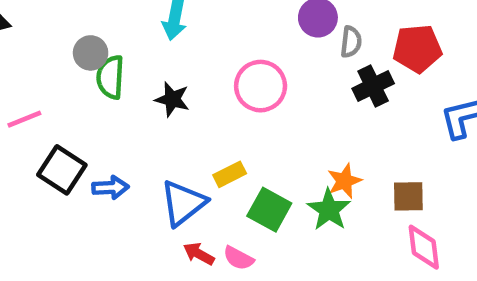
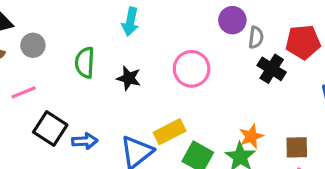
gray circle: (91, 53) -> (33, 45), moved
black cross: (373, 86) -> (272, 69), turned -32
yellow rectangle: (230, 174) -> (170, 132), size x1.4

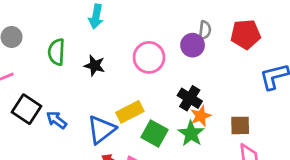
purple circle: (232, 20) -> (193, 45), moved
black cross: (272, 69) -> (190, 98), moved
blue arrow: (85, 141) -> (56, 120), turned -140

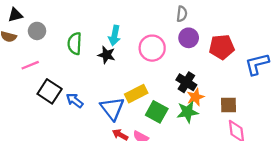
cyan arrow: (96, 17) -> (115, 36), moved
gray semicircle: (205, 30) -> (182, 14), moved
red pentagon: (246, 34) -> (222, 47), moved
blue triangle: (101, 130) -> (112, 108), turned -30
green star: (191, 134) -> (187, 112), turned 30

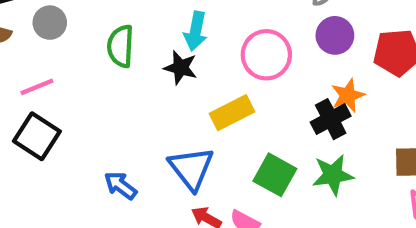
black cross: (186, 82) -> (331, 119), turned 30
black square: (50, 91) -> (37, 136), moved
yellow rectangle: (136, 94) -> (232, 113), moved
orange star: (195, 97) -> (348, 95), moved
blue arrow: (75, 101) -> (121, 186), moved

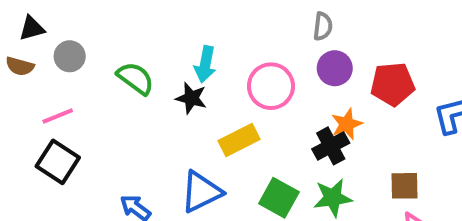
green semicircle: (121, 46) -> (135, 78), turned 123
blue triangle: (191, 168) -> (201, 192), turned 42

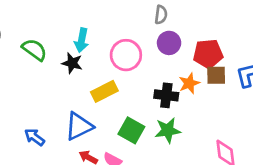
orange star: (347, 124) -> (189, 83), moved
black cross: (331, 146) -> (166, 95), turned 35
brown square: (404, 186) -> (216, 75), moved

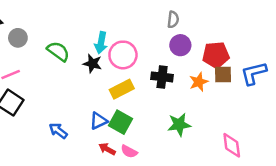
pink circle: (126, 55) -> (123, 55), moved
black cross: (166, 95) -> (162, 77), moved
blue triangle: (79, 126) -> (99, 121), size x0.7
green square: (131, 130) -> (121, 122), moved

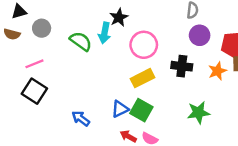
cyan arrow: (101, 43) -> (105, 33), moved
black star: (92, 63) -> (119, 17), moved, turned 30

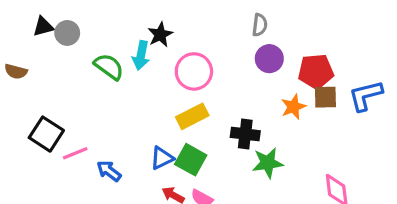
black triangle: (19, 12) -> (43, 27), moved
gray circle: (42, 28) -> (67, 33), moved
brown semicircle: (12, 34) -> (16, 71), moved
pink line: (34, 64) -> (75, 153), moved
black cross: (182, 66) -> (245, 134), moved

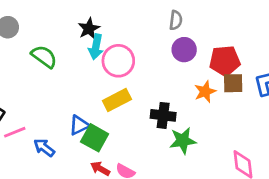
cyan arrow: (141, 55) -> (96, 47), moved
blue triangle: (162, 158) -> (79, 125), moved
green square: (191, 160) -> (95, 138), moved

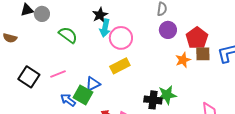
red pentagon: (225, 61) -> (197, 38), turned -30
black cross: (163, 115) -> (153, 100), moved
pink line: (15, 132) -> (58, 74), moved
green square: (95, 138) -> (83, 95), moved

